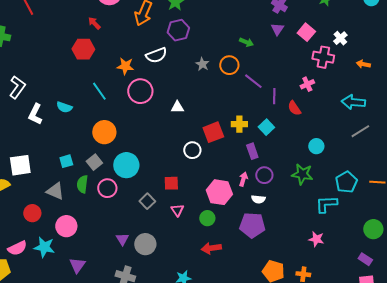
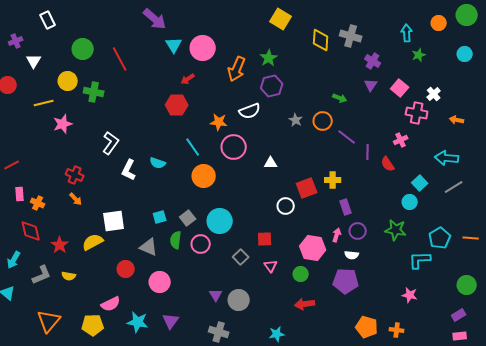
red arrow: (94, 23) -> (188, 79), turned -80
cyan square: (266, 127) -> (420, 183), moved
orange circle: (104, 132) -> (204, 176), moved
cyan star: (44, 247) -> (138, 322), moved
purple rectangle: (365, 259) -> (459, 315), turned -64

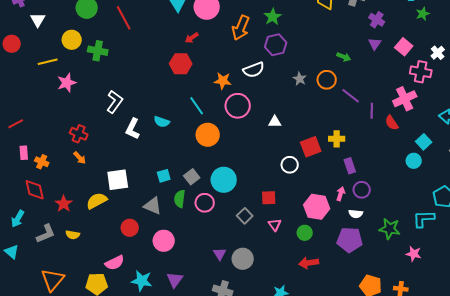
pink cross: (401, 140) -> (405, 99), size x1.6
green star: (396, 230) -> (390, 229), moved

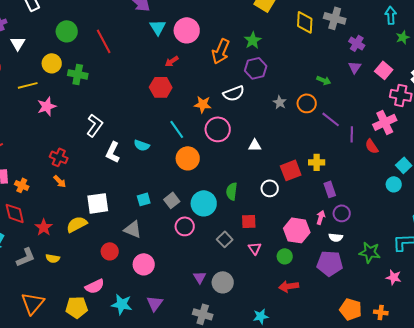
green semicircle: (180, 199) -> (232, 191), moved

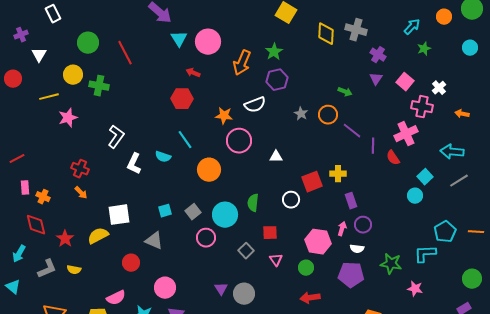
cyan arrow: (391, 15) -> (412, 27), turned 48
red arrow: (172, 61) -> (193, 73), turned 56
cyan line: (177, 129) -> (185, 140), moved
pink circle: (144, 264) -> (165, 288), moved

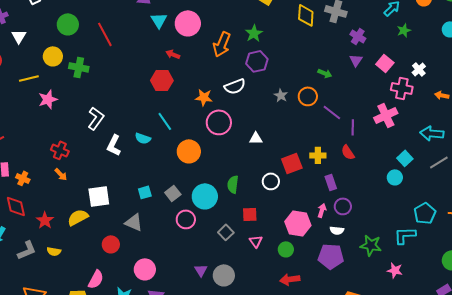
red semicircle: (393, 158) -> (348, 152), moved
pink semicircle: (116, 298) -> (96, 279), turned -36

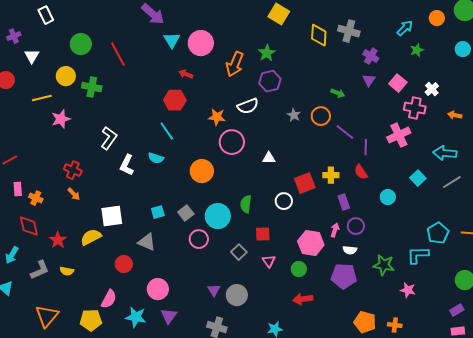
cyan line: (165, 121) -> (167, 131), moved
cyan circle: (395, 177) -> (388, 197), moved

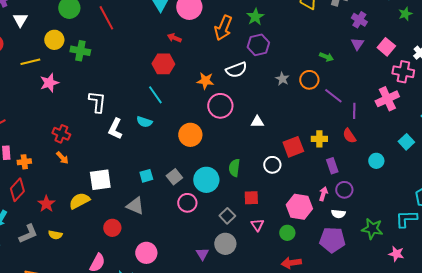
white L-shape: (109, 138) -> (97, 102), turned -30
orange cross: (36, 198) -> (24, 162), turned -32
red diamond: (29, 226) -> (17, 190), turned 55
gray circle: (237, 295) -> (225, 244), moved

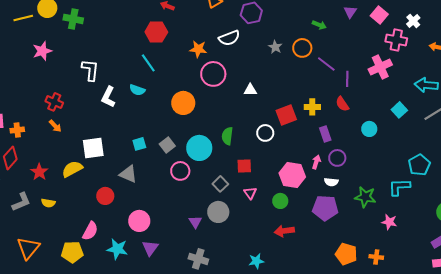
yellow line: (30, 62) -> (23, 18), moved

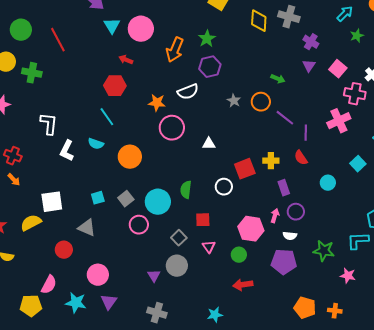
orange circle: (183, 103) -> (130, 157), moved

